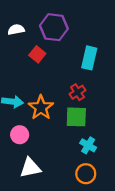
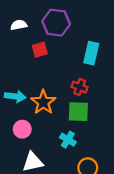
red square: (37, 54) -> (40, 50), turned 35
red cross: (78, 92) -> (80, 87), turned -35
cyan cross: (88, 145) -> (68, 140), moved

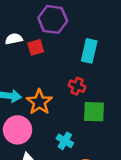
white semicircle: (19, 25) -> (14, 39), moved
green square: (78, 112) -> (94, 112), moved
pink circle: (22, 129) -> (18, 130), size x1.5

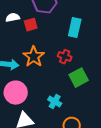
orange star: (39, 102) -> (34, 57), moved
green square: (94, 112) -> (79, 78), turned -30

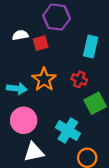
cyan cross: (55, 102) -> (68, 131), size x1.5

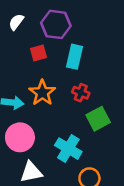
white semicircle: (20, 35) -> (16, 22), moved, turned -42
cyan rectangle: (91, 47) -> (75, 57), moved

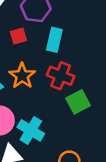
red cross: (81, 93) -> (61, 76), size x1.5
cyan cross: (68, 149) -> (31, 130), moved

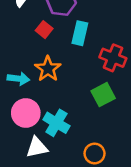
red square: (18, 36) -> (44, 30), turned -35
red cross: (61, 76) -> (113, 58), moved

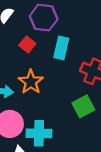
cyan cross: (56, 123) -> (39, 133), turned -30

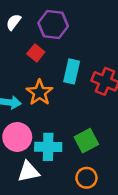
cyan rectangle: (61, 48) -> (72, 71), moved
green square: (83, 106) -> (86, 141), moved

